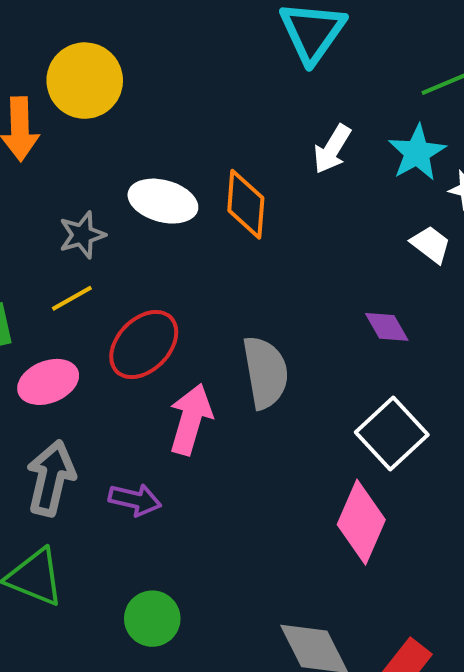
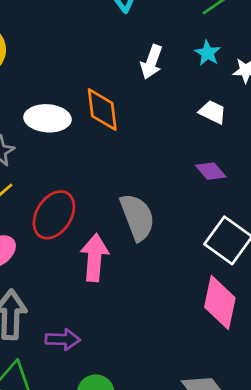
cyan star: (417, 153) -> (208, 53), size x0.7
white trapezoid: (431, 244) -> (213, 112), moved
purple arrow: (135, 500) -> (63, 339), moved

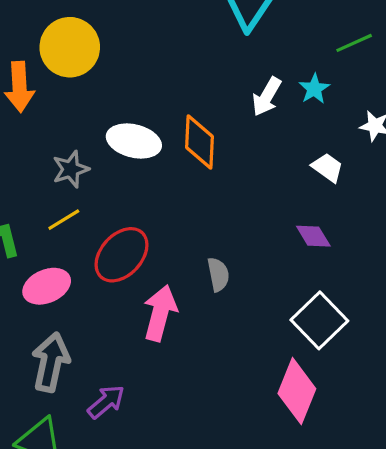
cyan star: (208, 53) -> (314, 89), moved
gray semicircle: (137, 217) -> (218, 274), size x0.6
purple arrow: (63, 339) -> (106, 402), turned -52

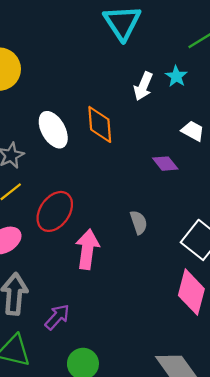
white ellipse: (134, 141) -> (53, 130), turned 54
purple diamond: (313, 236) -> (165, 164), moved
gray semicircle: (218, 274) -> (139, 222), moved

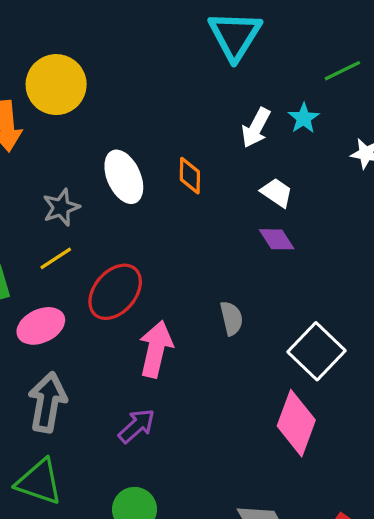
orange diamond: (100, 124) -> (190, 176), size x0.7
white trapezoid: (193, 131) -> (277, 193), moved
purple arrow: (57, 317) -> (137, 426), moved

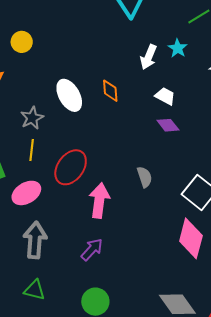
yellow circle: (56, 85) -> (22, 42), size x0.6
yellow line: (56, 258) -> (32, 150), turned -45
green triangle: (39, 482) -> (35, 290), size x0.7

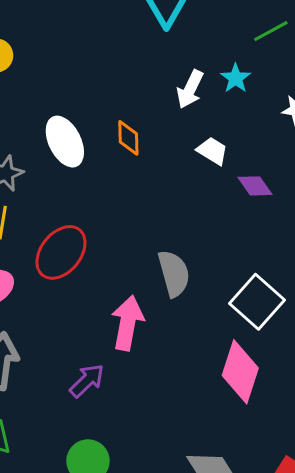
purple diamond: (168, 125) -> (255, 186), moved
gray semicircle: (145, 177) -> (174, 273), size x1.4
pink arrow: (99, 201) -> (128, 323), moved

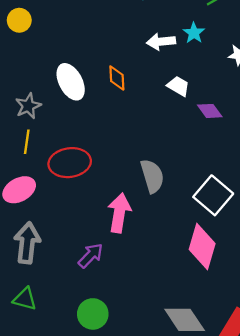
white arrow: (190, 89) -> (161, 42), turned 60
red ellipse: (61, 252) -> (70, 163), turned 45

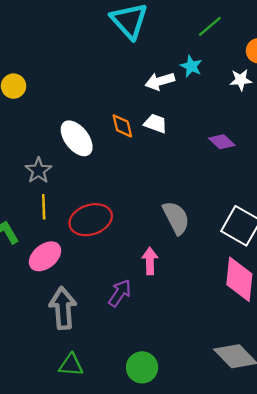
white trapezoid: (178, 86) -> (156, 123), moved
pink arrow: (119, 213) -> (150, 261), size x0.7
purple arrow: (91, 255) -> (120, 293), moved

